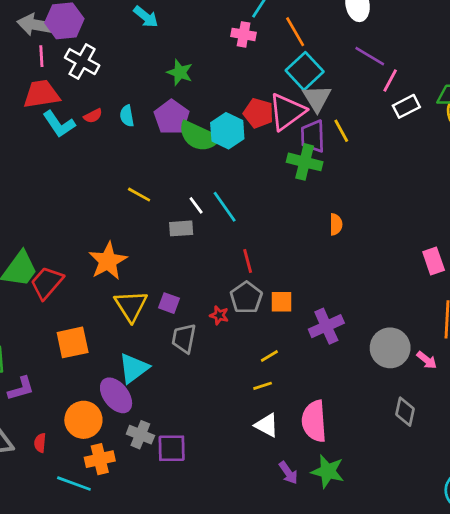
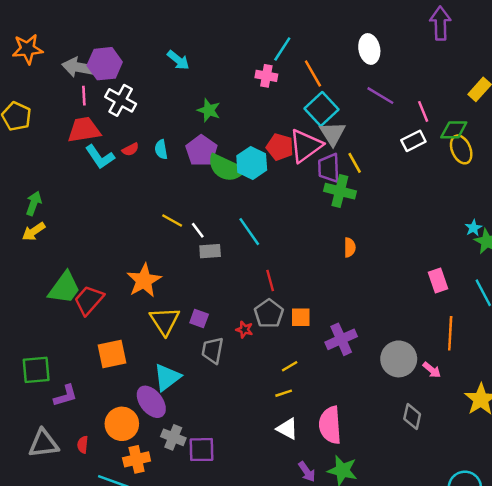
pink line: (390, 81) -> (423, 111), moved, turned -50
green cross: (305, 162) -> (340, 191), moved
white line: (196, 205) -> (198, 230), moved

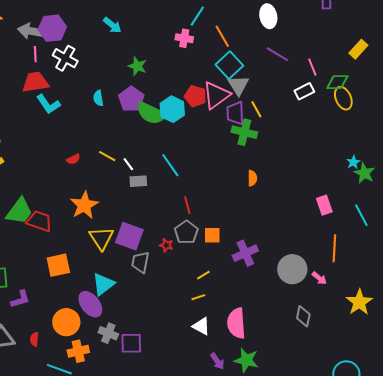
red semicircle: (130, 149) -> (73, 159), moved
red trapezoid: (89, 300) -> (39, 221), turned 68
purple square: (199, 318) -> (129, 236), size x1.8

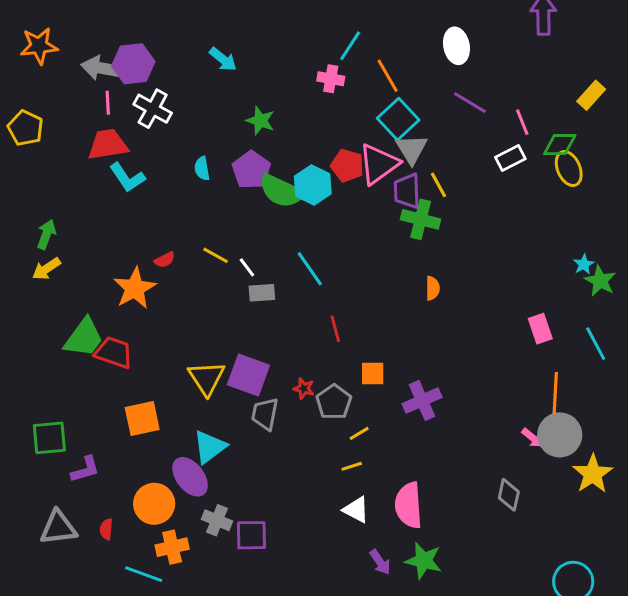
orange star: (84, 205) -> (135, 288), moved
gray pentagon: (186, 232) -> (334, 402), moved
gray circle: (292, 269) -> (560, 435), moved

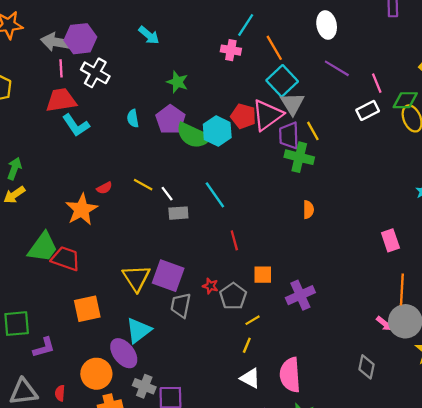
yellow line: (352, 466) -> (247, 345), turned -49

